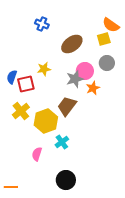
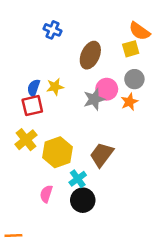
brown ellipse: (72, 44) -> (90, 55), turned -30
blue semicircle: (12, 77) -> (34, 88), moved
orange star: (93, 88) -> (129, 102), moved
brown trapezoid: (67, 106) -> (102, 155), moved
black circle: (66, 180) -> (83, 200), moved

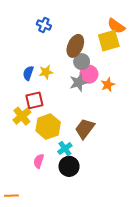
yellow square: (131, 49) -> (109, 41), size x1.5
gray circle: (134, 79) -> (82, 62), moved
red square: (32, 106) -> (34, 100), moved

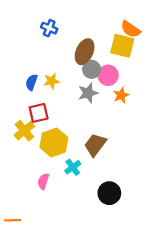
yellow square: (109, 41) -> (122, 46), turned 30
pink circle: (89, 74) -> (108, 75), moved
black circle: (69, 166) -> (109, 193), moved

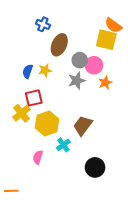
brown ellipse: (85, 52) -> (59, 45), moved

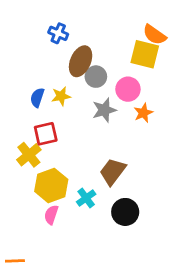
gray circle: (80, 60) -> (96, 77), moved
yellow hexagon: (47, 123) -> (51, 185), moved
black circle: (95, 167) -> (125, 212), moved

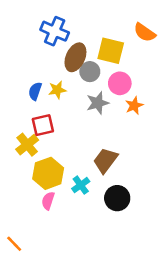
blue cross: (58, 33) -> (55, 31), size x1.5
yellow square: (145, 54) -> (111, 51), moved
orange line: (15, 261) -> (14, 244), turned 48

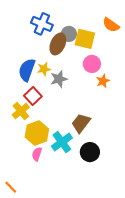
gray circle: (90, 72) -> (69, 34), moved
blue semicircle: (35, 91) -> (27, 70), size x1.6
gray star: (98, 103) -> (59, 79), moved
red square: (43, 125) -> (33, 96), turned -30
cyan cross: (81, 185) -> (62, 142), size x1.5

